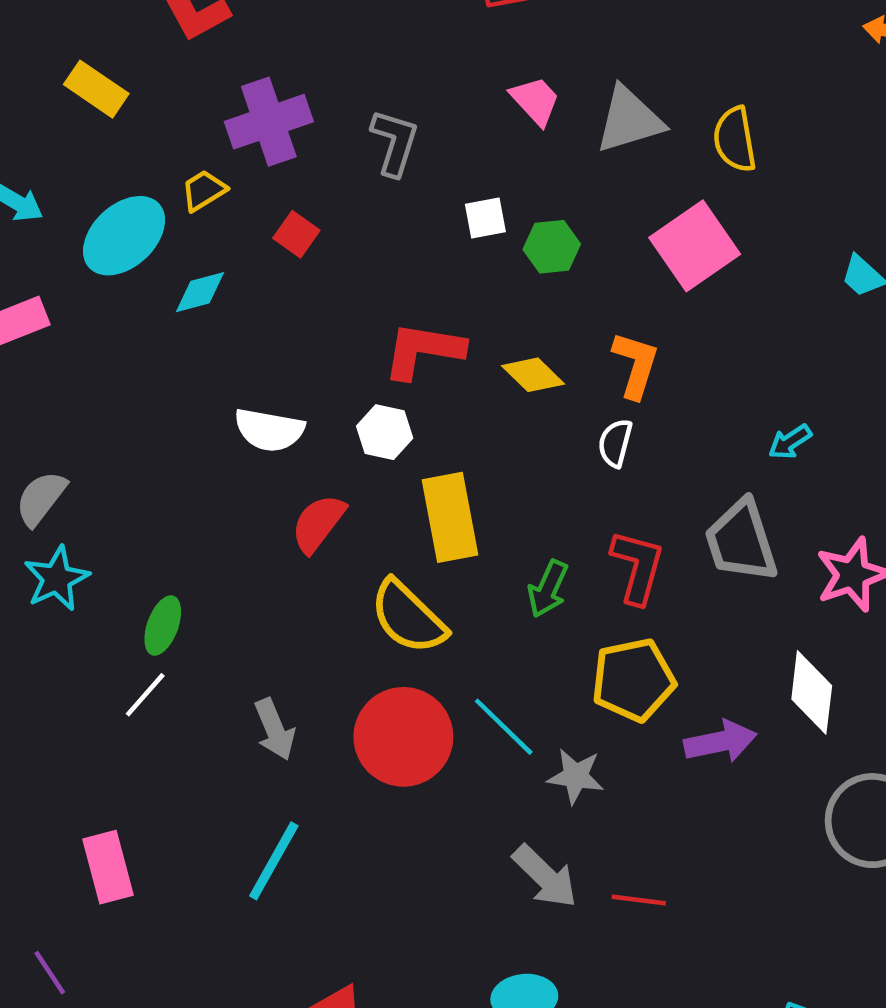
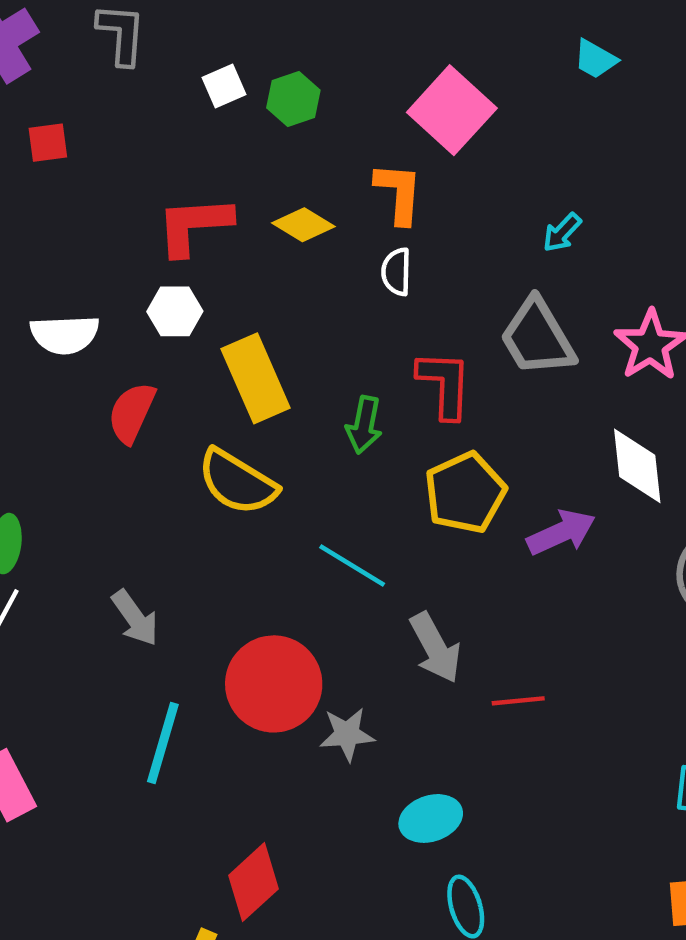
red square: (296, 234) -> (48, 143), turned -30
pink square: (695, 246) -> (452, 110), moved
red circle: (403, 737) -> (274, 684), moved
gray star: (576, 776) -> (347, 734), moved
gray arrow: (545, 876) -> (435, 648), moved, turned 30

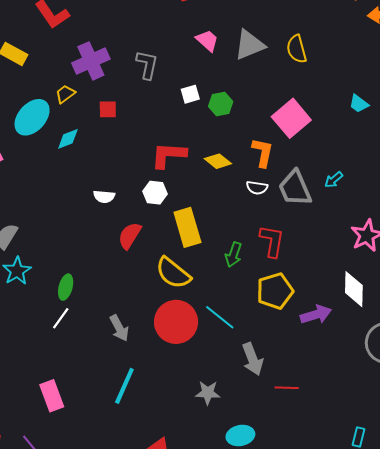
white semicircle: (396, 272) -> (257, 188), turned -90
white semicircle: (65, 335) -> (104, 197), size x0.7
gray trapezoid: (537, 337) -> (295, 188), moved
red circle: (274, 684) -> (176, 322), moved

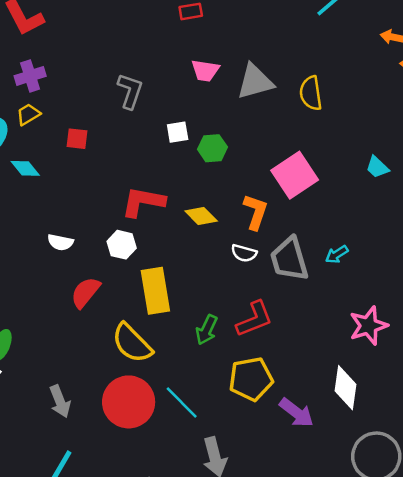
pink trapezoid: (207, 40) -> (205, 70), turned 140
purple cross: (91, 61) -> (30, 76), moved, size x0.7
cyan diamond: (68, 139) -> (25, 168), turned 65
red L-shape: (272, 241) -> (254, 319), turned 52
purple arrow: (316, 315) -> (297, 413), turned 48

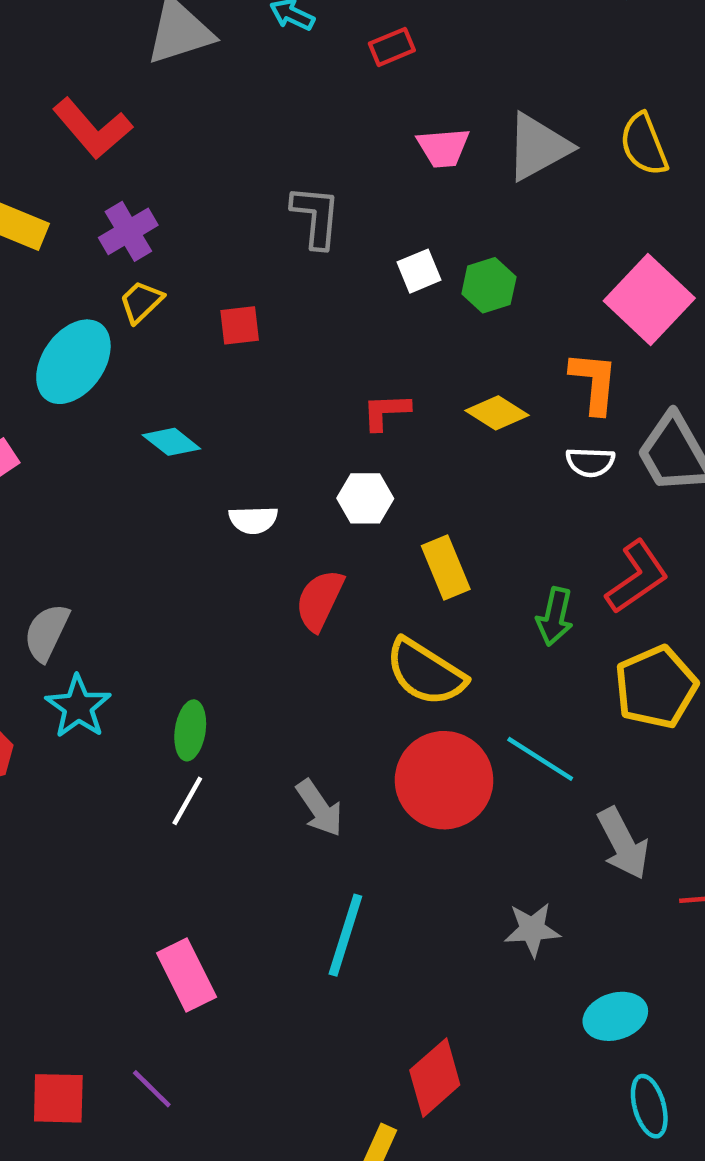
cyan diamond: (25, 168) -> (171, 442), moved
red L-shape: (143, 202) -> (386, 412), size x0.6
yellow rectangle: (155, 291) -> (446, 568), size x0.7

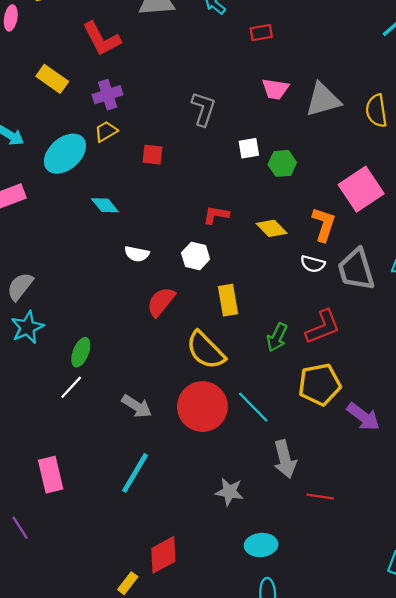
gray arrow: (319, 808) -> (137, 406), turned -36

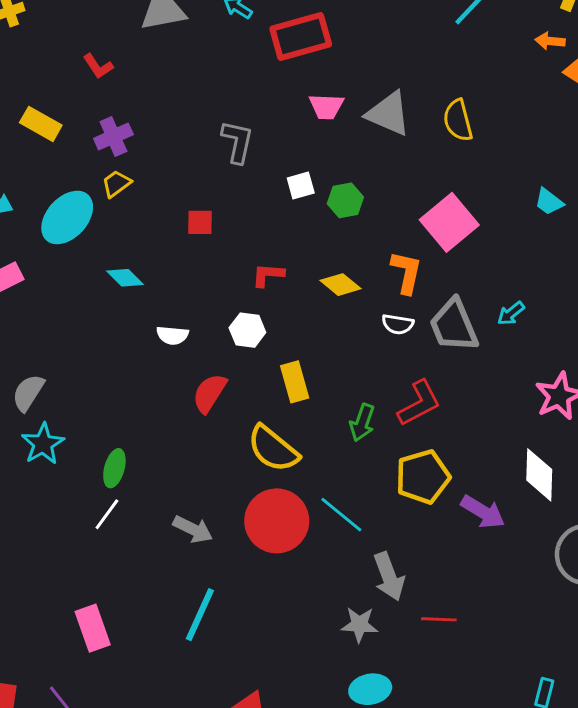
red rectangle: (261, 33) -> (301, 37), size x2.0
red L-shape: (101, 39) -> (98, 66), size x0.6
gray triangle: (323, 100) -> (388, 114), turned 45
red square: (153, 155) -> (200, 222), moved
gray star: (229, 492) -> (359, 625), moved

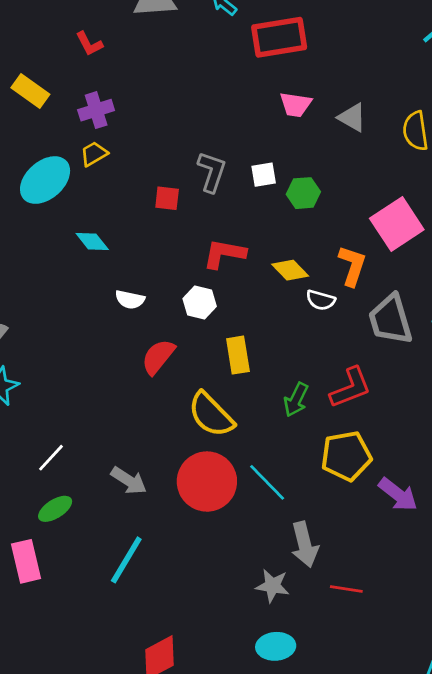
gray triangle: (388, 114) -> (352, 117), size x0.7
gray L-shape: (237, 142) -> (212, 172), moved
red L-shape: (268, 275) -> (224, 254), size x1.4
white semicircle: (398, 324) -> (321, 300), moved
green ellipse: (114, 468) -> (55, 509), moved, turned 36

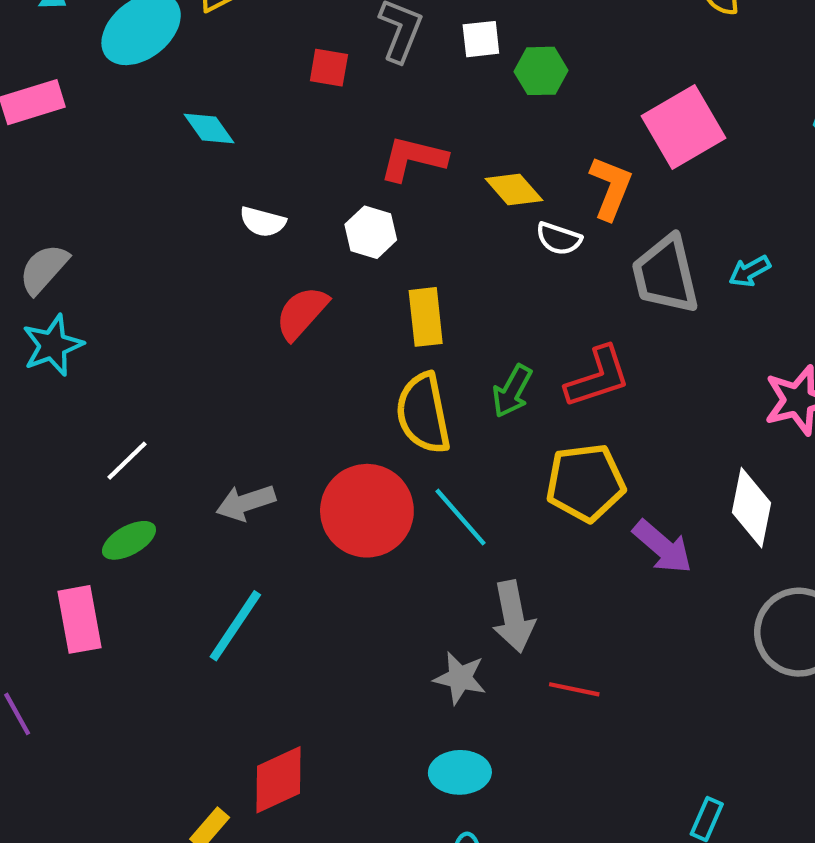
yellow semicircle: (211, 415) -> (423, 413), moved, turned 30
gray arrow: (129, 481) -> (246, 503), turned 126

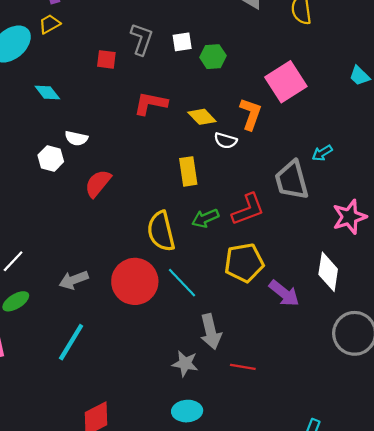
white hexagon: (371, 232) -> (51, 158), moved
gray trapezoid: (665, 275) -> (292, 180), moved
yellow rectangle: (426, 317) -> (188, 171), moved
green arrow: (512, 391) -> (205, 218), turned 40

